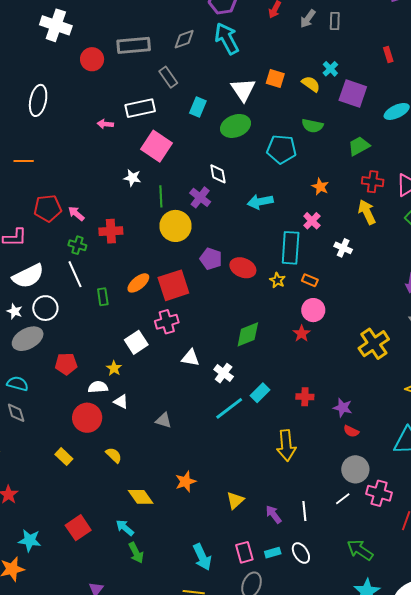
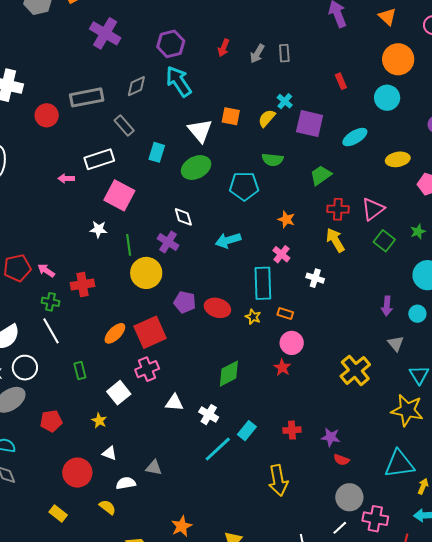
yellow semicircle: (311, 84) -> (267, 118), turned -78
green rectangle: (103, 297) -> (80, 371), moved
white semicircle: (98, 387) -> (126, 483), moved

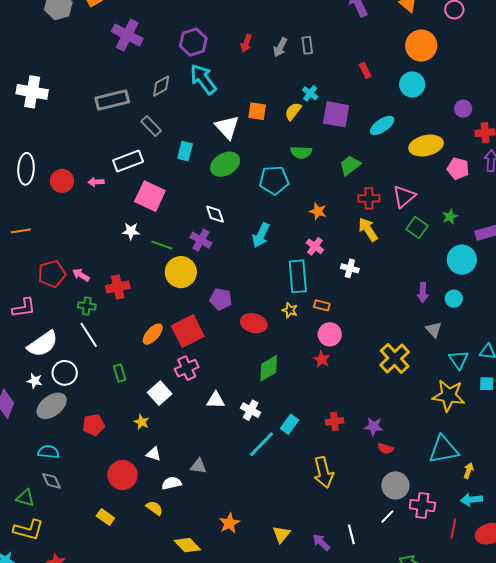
red circle: (47, 115) -> (62, 181), moved
yellow ellipse: (398, 159) -> (426, 146), size x1.4
cyan arrow: (228, 240) -> (261, 235), turned -45
green line: (129, 245) -> (162, 245), turned -60
red ellipse: (217, 308) -> (254, 323), moved

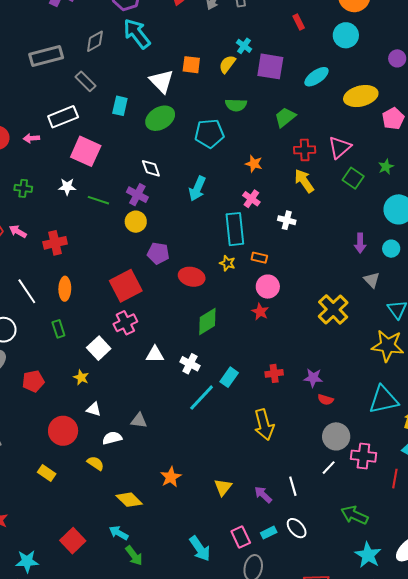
pink pentagon: (458, 169) -> (393, 119), turned 30
yellow circle: (181, 272) -> (136, 222), moved, size x0.7
green cross: (87, 306) -> (23, 188), moved
orange ellipse: (153, 334) -> (65, 289), moved, turned -40

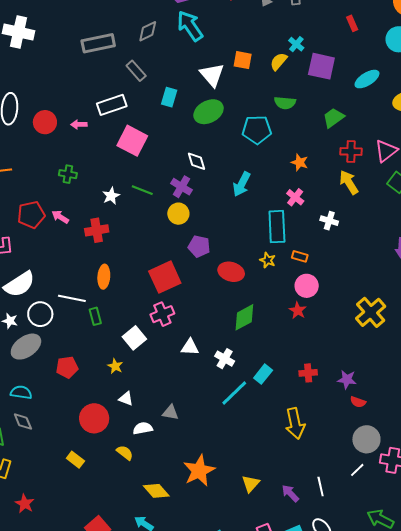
white star: (67, 187) -> (111, 196), moved, turned -30
white line: (27, 291) -> (72, 298), moved, turned -48
orange star: (171, 477) -> (199, 471), size x1.5

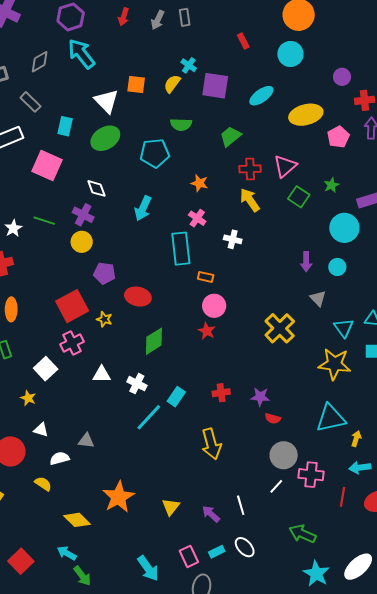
pink square: (132, 141) -> (47, 166), moved
yellow star: (268, 260) -> (104, 319), moved

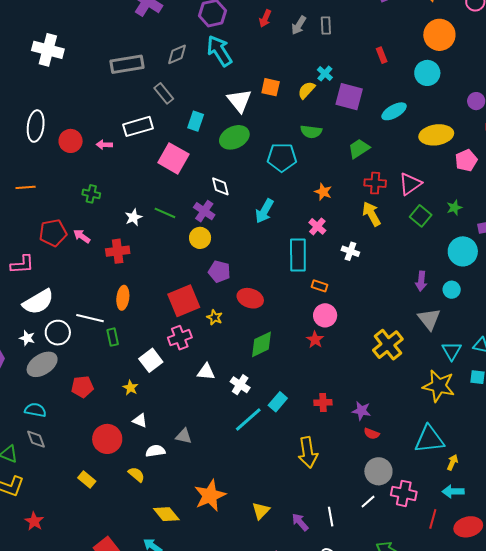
gray triangle: (318, 298) -> (429, 319), size x1.4

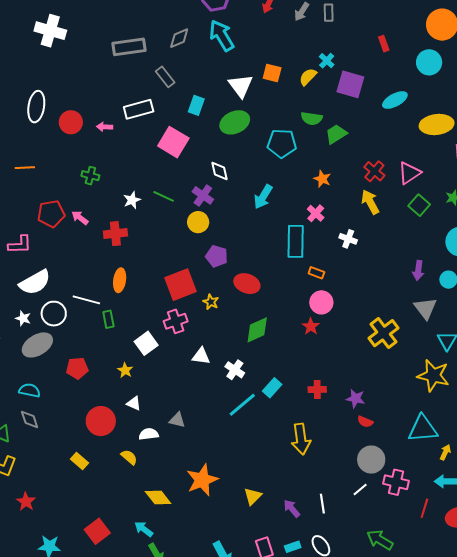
green trapezoid: (359, 149) -> (336, 134), moved
red cross: (375, 183) -> (374, 171), turned 35

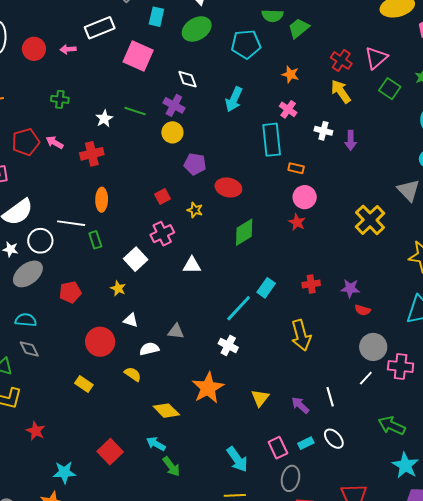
purple arrow: (418, 270) -> (351, 140), moved
red square: (180, 285) -> (163, 197), size x0.5
white cross: (235, 370) -> (228, 345), moved

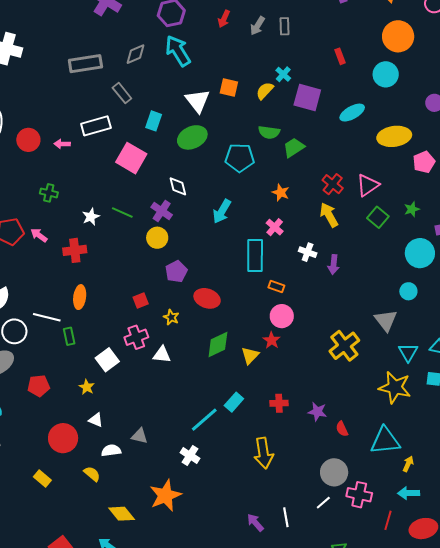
purple pentagon: (195, 164) -> (176, 272), turned 30
white triangle: (192, 265) -> (162, 355), moved
red semicircle: (363, 310) -> (342, 429), moved, turned 42
yellow triangle: (260, 398) -> (250, 355), moved

